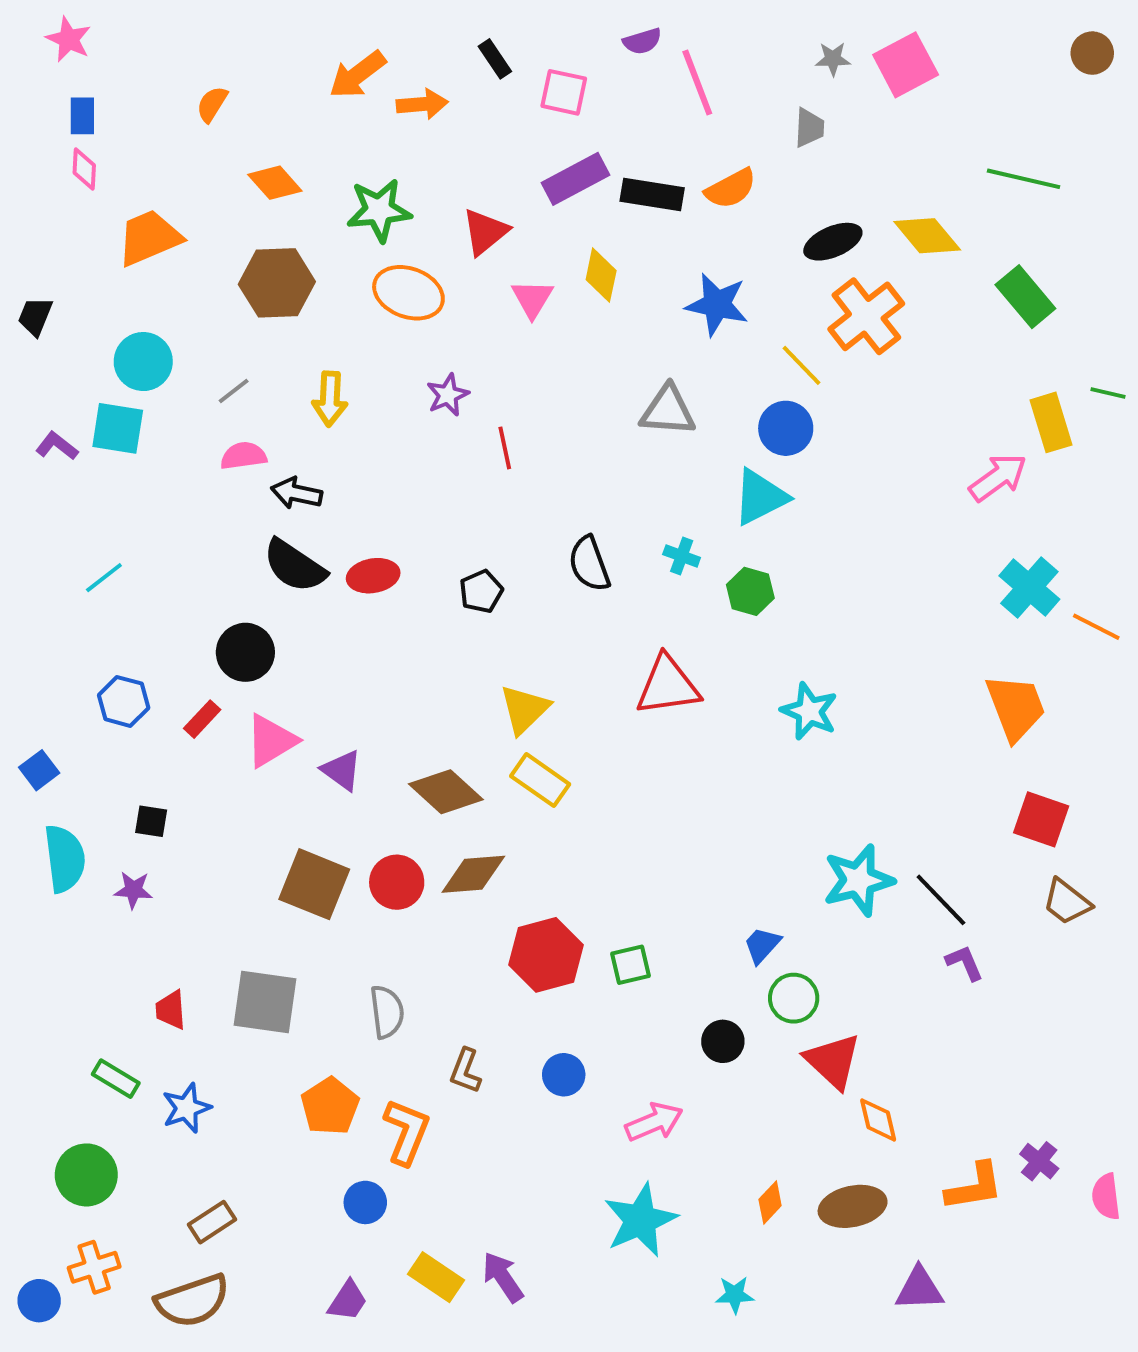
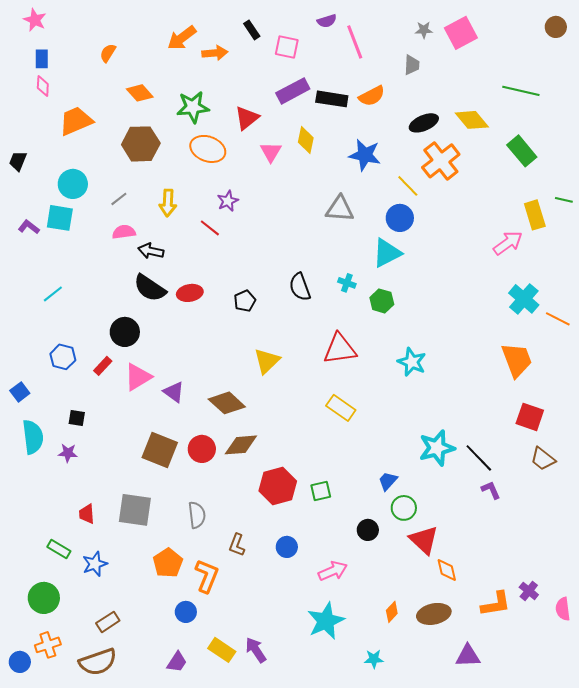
red line: (505, 448) -> (210, 228), moved, turned -40
yellow rectangle: (540, 780) -> (341, 408), moved

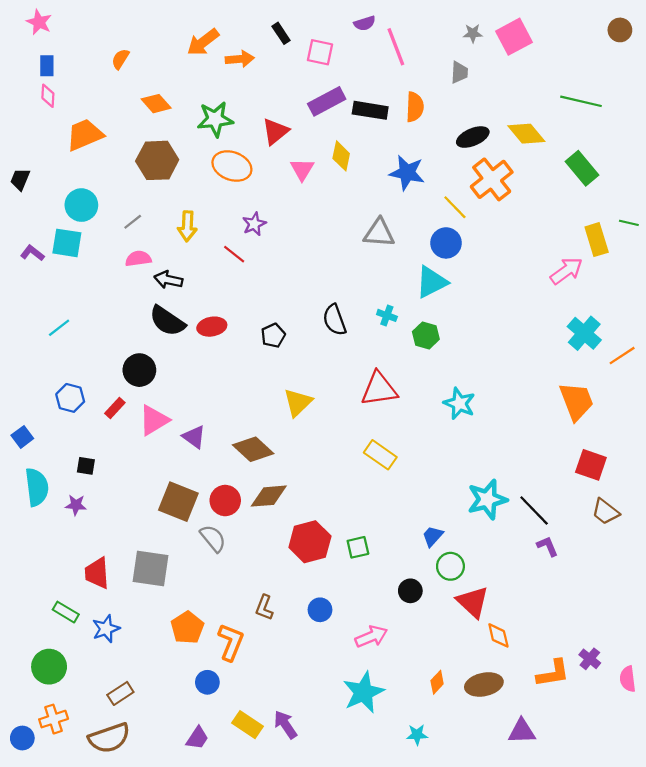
orange semicircle: (372, 96) -> (415, 107), turned -60
orange line: (558, 319) -> (622, 356), turned -60
red trapezoid: (87, 514) -> (97, 573), size x1.4
gray semicircle: (197, 515) -> (213, 538), moved, turned -32

